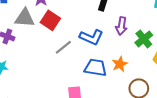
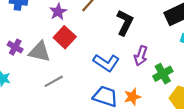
gray triangle: (25, 18) -> (40, 52), moved
gray line: (63, 47) -> (54, 81), moved

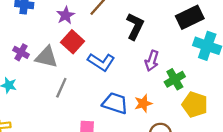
blue L-shape: (106, 63) -> (101, 62), moved
gray line: (54, 81) -> (61, 88), turned -36

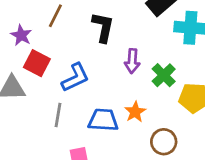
blue L-shape: (101, 62) -> (75, 78), turned -44
gray line: (61, 88) -> (58, 115), moved

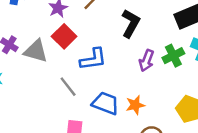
green cross: (164, 75) -> (173, 56), moved
gray line: (58, 115) -> (68, 87), turned -65

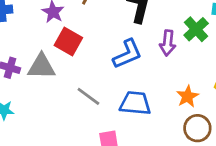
blue L-shape: (93, 59) -> (127, 54), moved
orange star: (135, 105) -> (188, 96), moved

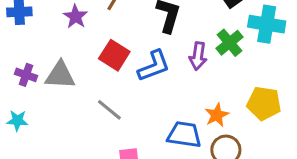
red square: (68, 42) -> (114, 55), moved
blue trapezoid: (135, 103) -> (184, 135), moved

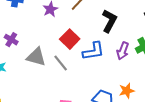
gray triangle: (60, 75) -> (36, 57), moved
gray line: (109, 110) -> (61, 63), moved

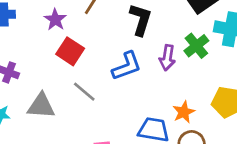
red square: (70, 39) -> (70, 51), moved
gray triangle: (36, 57) -> (41, 106), moved

